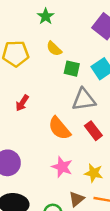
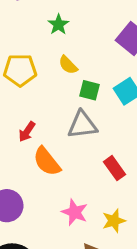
gray triangle: (84, 100) -> (82, 125), moved
orange semicircle: (59, 128) -> (47, 161), moved
yellow star: (94, 173) -> (114, 221), turned -30

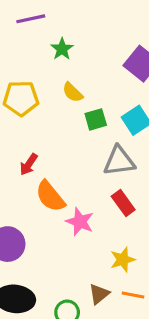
green square: (89, 90) -> (96, 119), turned -30
gray triangle: (82, 125) -> (119, 161), moved
pink star: (75, 212) -> (80, 222), moved

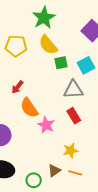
green star: (62, 49) -> (44, 18), size x1.6
yellow semicircle: (73, 92) -> (48, 45), size x1.5

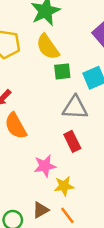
pink star: (46, 125) -> (45, 166), moved, turned 30
orange line: (75, 173) -> (67, 215), turned 32

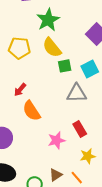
red rectangle: (72, 141) -> (80, 129), moved
yellow star: (64, 186) -> (88, 156), moved

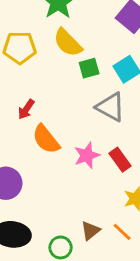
gray triangle: (77, 93) -> (110, 107), turned 35
pink star: (56, 140) -> (87, 155), moved

